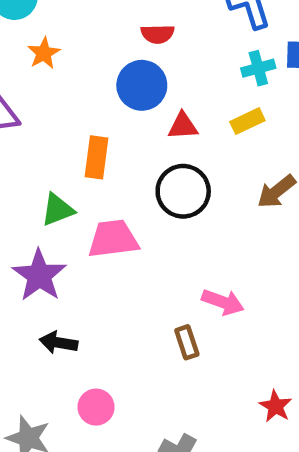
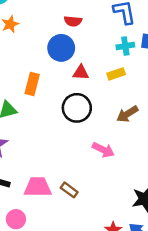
pink trapezoid: (113, 239) -> (38, 187), moved
pink arrow: (223, 302) -> (103, 150), moved
brown rectangle: (187, 342) -> (69, 190), turned -42

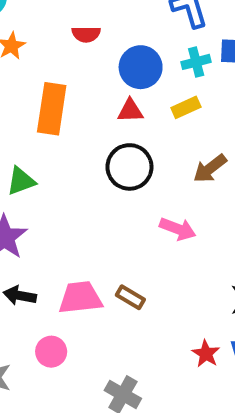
red semicircle: (73, 21) -> (86, 34), moved
blue circle: (61, 48) -> (141, 67), moved
orange rectangle: (32, 84) -> (52, 109), moved, size x1.4

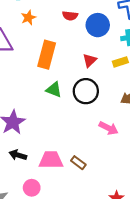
blue circle: (141, 67) -> (98, 25), moved
red triangle: (130, 111) -> (90, 60), turned -48
green triangle: (21, 181) -> (54, 90), moved, turned 35

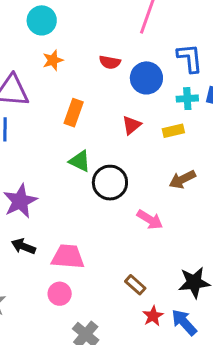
orange rectangle: (47, 55) -> (74, 113), size x0.7
black circle: (86, 91) -> (110, 183), moved
brown rectangle: (78, 163) -> (135, 285), moved
pink circle: (32, 188) -> (60, 294), moved

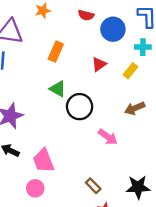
yellow rectangle: (173, 131) -> (130, 71), turned -42
pink trapezoid: (68, 257) -> (44, 161), turned -120

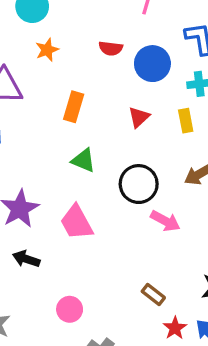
yellow rectangle: (130, 71) -> (186, 121), turned -42
black circle: (80, 107) -> (139, 184), moved
pink trapezoid: (44, 161) -> (77, 222), moved

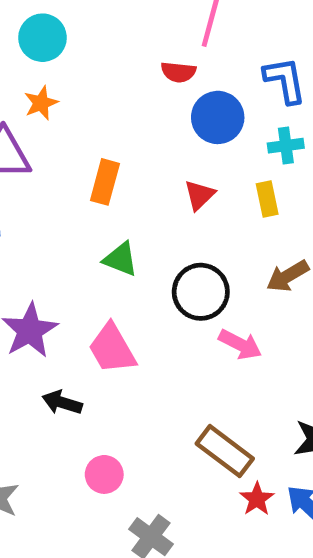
red semicircle: (111, 48) -> (178, 72), moved
orange star: (47, 50) -> (41, 103), moved
black arrow: (26, 259) -> (62, 403), moved
brown rectangle: (153, 295) -> (225, 451), size x1.6

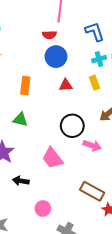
blue circle: (218, 117) -> (56, 57), moved
red triangle: (199, 195) -> (66, 85), turned 48
green triangle: (121, 259) -> (20, 120), moved
pink trapezoid: (112, 349) -> (52, 158), moved

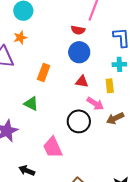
pink arrow: (92, 145) -> (95, 104), moved
black arrow: (21, 181) -> (27, 170), moved

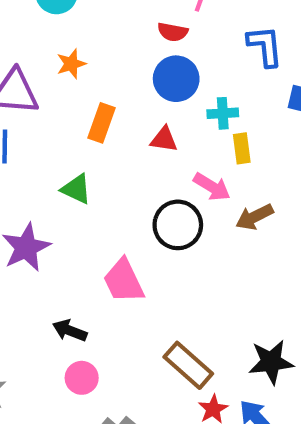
orange star: (20, 38) -> (71, 64), moved
cyan cross: (119, 64) -> (223, 113), moved
red triangle: (82, 82) -> (164, 139), moved

